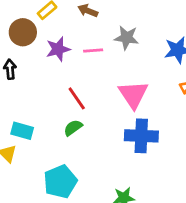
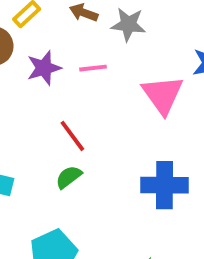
gray star: (127, 38) -> (128, 24), moved
pink triangle: (133, 94) -> (163, 95), moved

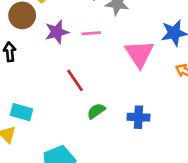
green semicircle: (69, 177) -> (96, 111), moved
blue cross: (165, 185) -> (138, 117), size x0.7

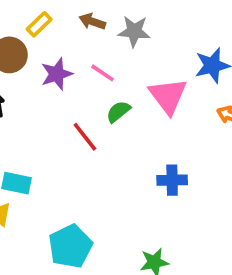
pink line: (91, 33) -> (102, 73), turned 42
green semicircle: (96, 111) -> (118, 112), moved

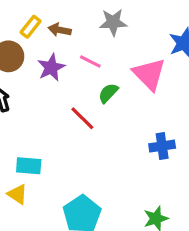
brown arrow: (92, 21) -> (60, 30), moved

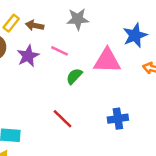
pink triangle: (149, 74) -> (107, 61), turned -44
red line: (82, 118) -> (63, 119), moved

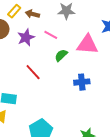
red line: (63, 119) -> (33, 72), moved
blue cross: (118, 119) -> (82, 82), moved

